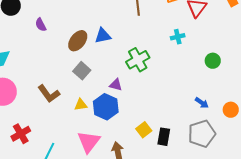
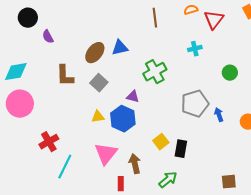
purple semicircle: (41, 25) -> (48, 37), moved
brown L-shape: (49, 94) -> (65, 76), moved, turned 35
blue arrow: (202, 103) -> (219, 115), turned -144
red cross: (21, 134) -> (49, 142), moved
gray pentagon: (202, 134) -> (195, 104), moved

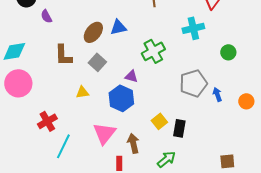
cyan cross: (195, 49) -> (193, 28), size x1.5
yellow triangle: (98, 117) -> (82, 92), moved

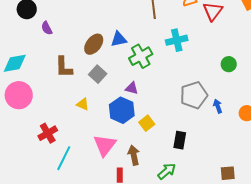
cyan cross: (193, 28) -> (177, 40), moved
green cross: (153, 51) -> (141, 56), moved
yellow triangle: (82, 92) -> (83, 104), turned 32
yellow square: (159, 121) -> (147, 123), moved

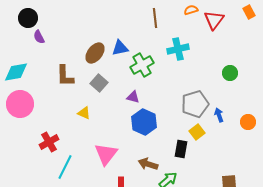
purple semicircle: (47, 28) -> (39, 37), moved
blue hexagon: (122, 110) -> (144, 122), moved
yellow square: (147, 123) -> (197, 132), moved
brown arrow: (134, 155) -> (148, 164), moved, turned -60

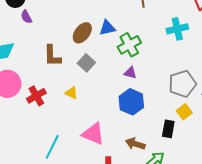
cyan cross: (178, 49) -> (177, 29), moved
purple triangle: (133, 97) -> (130, 73), moved
red cross: (49, 142) -> (36, 96), moved
pink triangle: (106, 154) -> (93, 134), turned -45

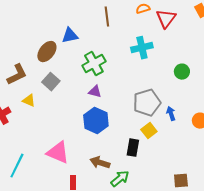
blue triangle: (107, 28) -> (70, 36), moved
brown L-shape: (52, 56) -> (17, 75), turned -115
yellow triangle: (71, 93) -> (29, 101), moved

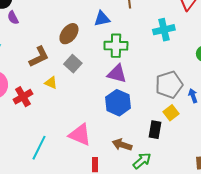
blue triangle: (70, 36) -> (102, 19), moved
green cross: (94, 64) -> (116, 46), turned 30
purple triangle: (95, 92) -> (117, 74), size x1.5

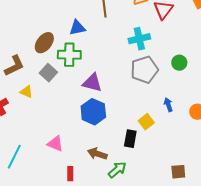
green cross: (116, 46) -> (69, 55), moved
gray pentagon: (169, 85) -> (144, 70), moved
pink triangle: (80, 135) -> (55, 144), size x0.7

